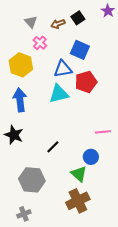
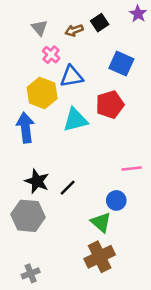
blue square: (80, 50) -> (121, 64), moved
yellow hexagon: (21, 65) -> (42, 93), moved
blue triangle: (63, 69) -> (71, 76), moved
black star: (14, 135) -> (37, 181), moved
gray hexagon: (32, 180) -> (28, 216), moved

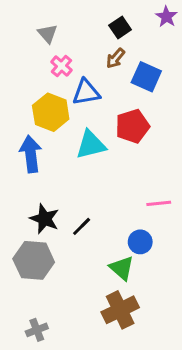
brown arrow: (74, 30) -> (115, 58), moved, turned -30

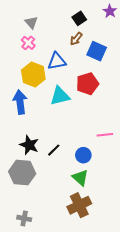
pink cross: (61, 66) -> (28, 43), moved
blue circle: (140, 242) -> (83, 155), moved
gray cross: (37, 330) -> (24, 218), turned 32

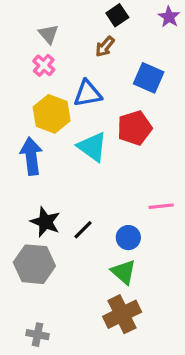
black square: (79, 18) -> (117, 15), moved
brown arrow: (76, 39) -> (105, 47), moved
cyan triangle: (60, 96) -> (92, 147), turned 50

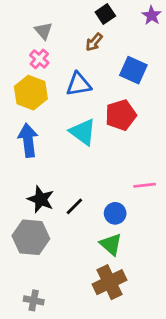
yellow hexagon: (52, 114) -> (31, 93), moved

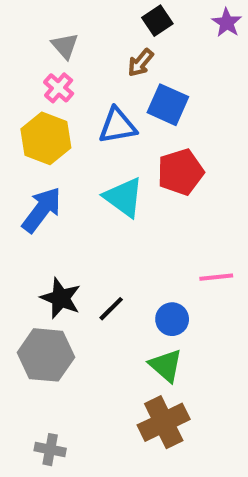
blue square: (133, 70) -> (168, 105), moved
blue arrow: (28, 140) -> (42, 210), turned 44

